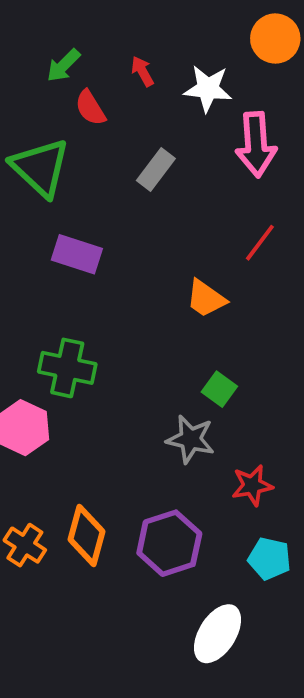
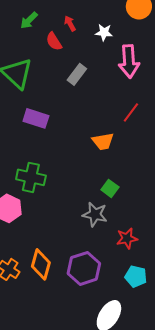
white star: (208, 89) -> (104, 32), size x0.7
red semicircle: (90, 108) -> (54, 41), moved
orange trapezoid: (206, 299) -> (103, 141), turned -45

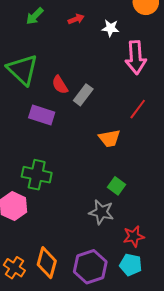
red arrow: (70, 23) -> (76, 19), turned 98
red semicircle: (54, 41) -> (60, 85), moved
gray rectangle: (77, 74) -> (83, 95), moved
cyan pentagon: (136, 276) -> (131, 265), moved

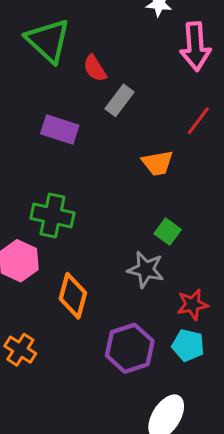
green triangle: (22, 70) -> (48, 41), moved
red semicircle: (60, 85) -> (95, 68), moved
orange diamond: (47, 263) -> (73, 296), moved

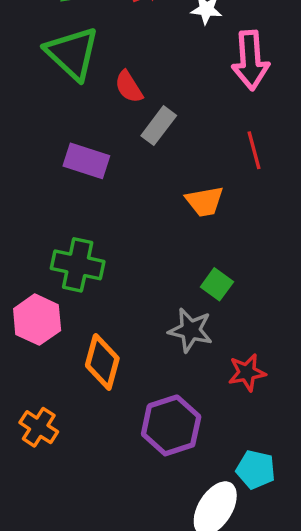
red line: (198, 121) -> (254, 150), turned -52
cyan pentagon: (188, 345) -> (256, 470), moved

